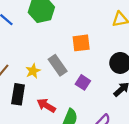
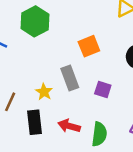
gray rectangle: (58, 65) -> (70, 78), turned 30

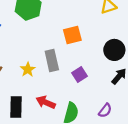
purple square: (103, 90) -> (79, 74), turned 32
black rectangle: (35, 122) -> (16, 107), moved

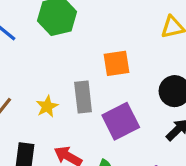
purple square: (79, 74) -> (121, 121), size x1.6

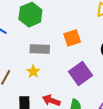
gray rectangle: (83, 97) -> (40, 49), moved, turned -72

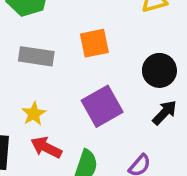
yellow star: (33, 72) -> (34, 114), moved

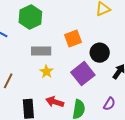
black circle: (159, 70) -> (100, 53), moved
yellow star: (34, 114) -> (46, 72), moved

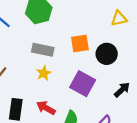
black circle: (100, 53) -> (107, 54), moved
purple square: (83, 74) -> (83, 84), turned -35

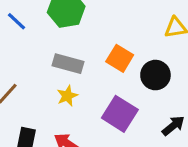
orange square: (80, 43) -> (120, 58), turned 36

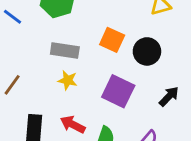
yellow star: (67, 96) -> (68, 80), turned -30

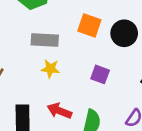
purple square: (118, 91) -> (100, 74), size x0.6

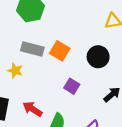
orange square: (89, 25) -> (60, 51), moved
yellow star: (50, 69) -> (15, 71), moved

